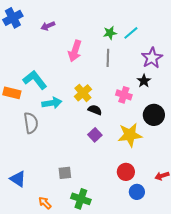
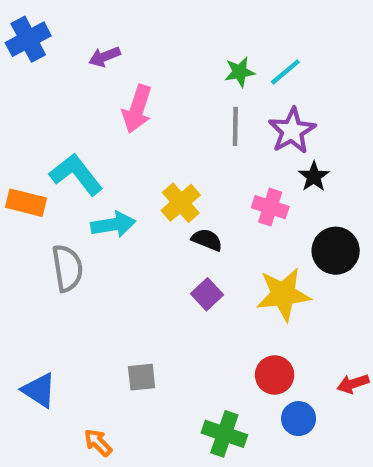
pink arrow: (75, 51) -> (137, 109), moved
purple star: (152, 58) -> (292, 131), moved
green cross: (81, 199) -> (224, 434), moved

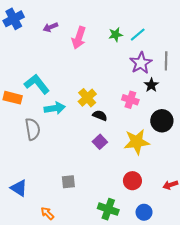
pink arrow: (137, 109) -> (79, 38), moved
gray line: (235, 126) -> (166, 61), moved
blue circle: (299, 419) -> (144, 212), moved

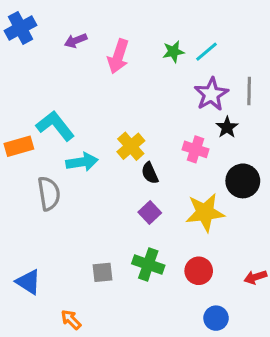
orange rectangle: (13, 98) -> (19, 146), turned -30
black semicircle: (100, 116) -> (150, 173), turned -136
green cross: (108, 209) -> (148, 264), moved

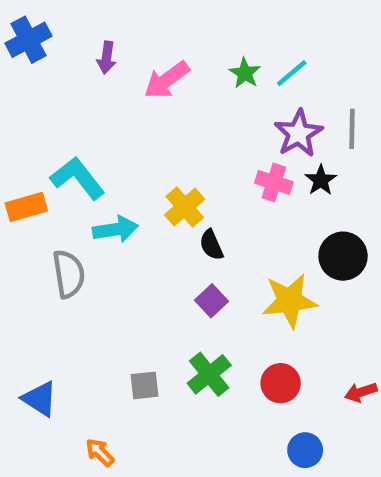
purple arrow: (76, 41) -> (107, 58), turned -60
green star: (173, 52) -> (245, 73), turned -30
pink arrow: (118, 56) -> (167, 80), turned 36
pink cross: (196, 149) -> (274, 182), moved
green cross: (148, 264) -> (209, 374), turned 32

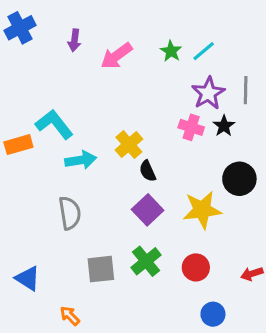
gray semicircle: (69, 274) -> (70, 213), moved
purple square: (211, 301) -> (148, 210), size x1.4
gray square: (145, 385) -> (101, 269), size x1.4

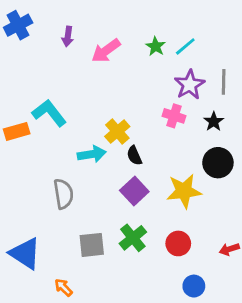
black star: (224, 126) -> (214, 122), moved
cyan arrow: (81, 160) -> (92, 154), moved
blue triangle: (28, 278) -> (25, 253), size x1.4

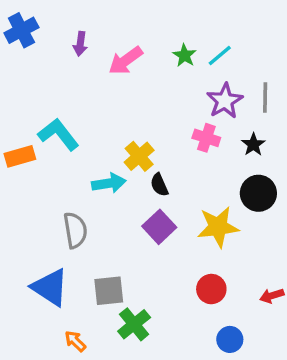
green cross: (133, 238) -> (134, 324), moved
blue triangle: (25, 253) -> (50, 287), moved

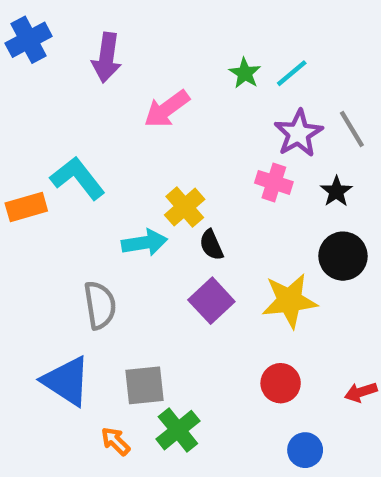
purple arrow: (80, 44) -> (107, 58), size x1.5
pink arrow: (126, 60) -> (167, 109), moved
gray line: (265, 97) -> (352, 129), turned -32
orange arrow: (75, 341) -> (116, 441), moved

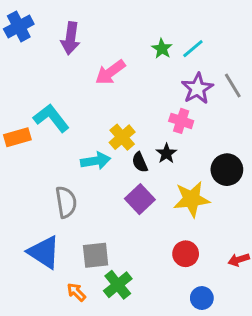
black star: (336, 191) -> (166, 153), moved

